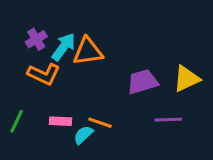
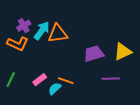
orange L-shape: (44, 74) -> (18, 44), moved
pink rectangle: (61, 121) -> (40, 80), turned -40

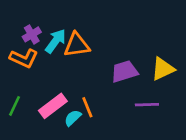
pink rectangle: (40, 80) -> (53, 106), size x1.5
orange line: (66, 81) -> (87, 107), turned 49

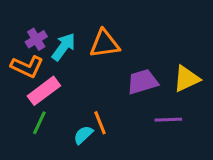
orange triangle: (77, 45) -> (105, 44), moved
green line: (15, 106) -> (39, 123), moved
pink rectangle: (53, 106) -> (44, 91), moved

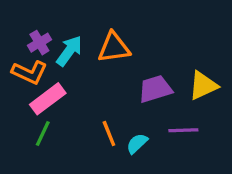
cyan semicircle: (83, 135) -> (137, 143), moved

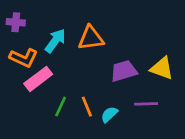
purple cross: (39, 43) -> (16, 22), moved, turned 36
yellow triangle: (203, 86) -> (162, 68), turned 45
green line: (43, 134) -> (61, 107), moved

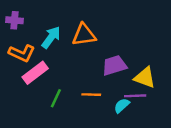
yellow triangle: (162, 68) -> (145, 78), moved
orange line: (87, 107) -> (91, 95), moved, turned -66
cyan semicircle: (109, 114) -> (122, 106), moved

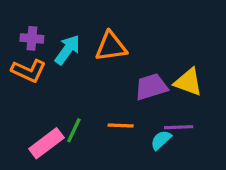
purple cross: (14, 20) -> (32, 38), moved
pink rectangle: (35, 73) -> (46, 143), moved
yellow triangle: (145, 78) -> (188, 82), moved

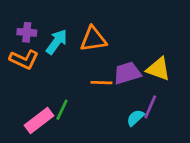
orange line: (121, 126) -> (101, 83), moved
purple line: (179, 127) -> (150, 107), turned -65

